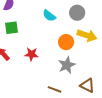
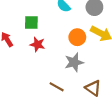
green square: (12, 28) -> (31, 22), moved

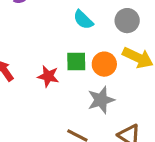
green square: (31, 22) -> (76, 62), moved

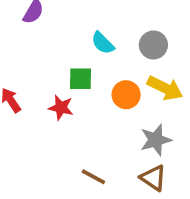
green square: (76, 62) -> (81, 79), moved
gray star: (101, 100) -> (156, 140), moved

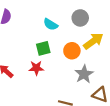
yellow arrow: (165, 88) -> (93, 41), turned -48
gray star: (156, 140) -> (84, 74), moved

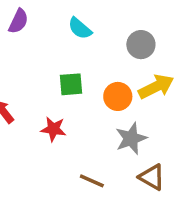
cyan semicircle: (51, 24) -> (80, 28), moved
red star: (36, 68) -> (53, 129), moved

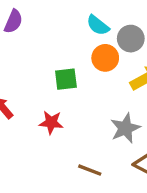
cyan semicircle: (80, 28) -> (98, 25), moved
orange circle: (118, 96) -> (105, 58), moved

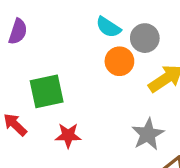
green square: (66, 79) -> (47, 91), moved, size x1.4

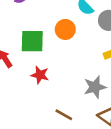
orange circle: (119, 61) -> (65, 29), moved

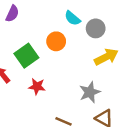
green square: (32, 41) -> (26, 56), turned -30

